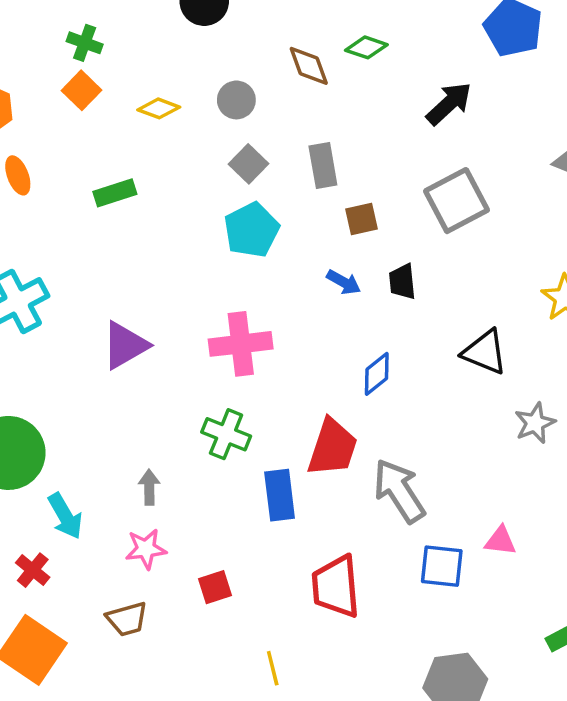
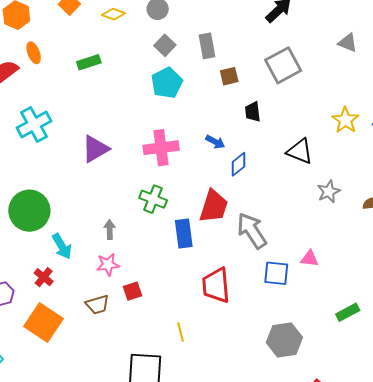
blue arrow: (344, 282) -> (215, 142), moved
red square: (215, 587) -> (133, 291), moved

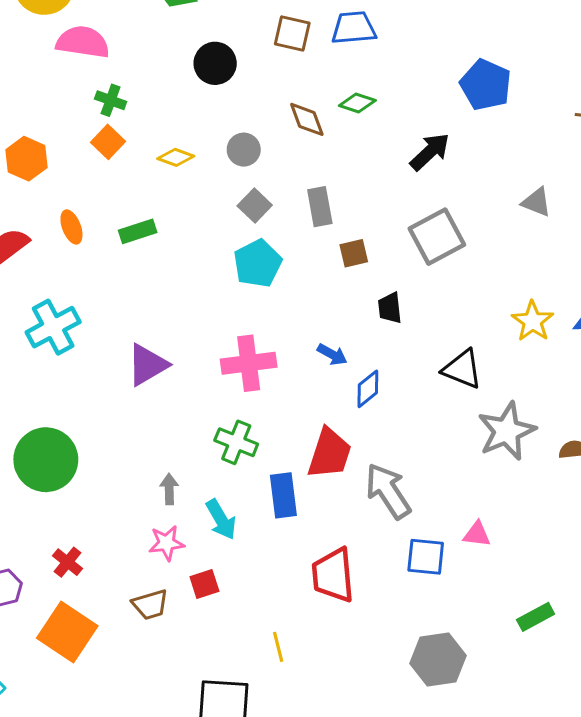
orange ellipse: (34, 53) -> (71, 227), moved
gray star: (329, 192) -> (507, 431), size x1.6
cyan arrow: (62, 246) -> (221, 519), moved

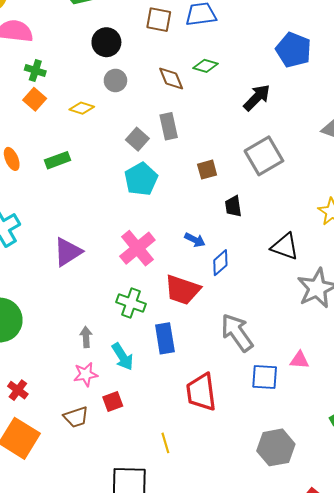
gray circle: (244, 150) -> (115, 80), moved
gray rectangle: (320, 207) -> (169, 126), moved
pink cross: (249, 363) -> (137, 248), turned -30
red trapezoid: (329, 453) -> (182, 290), moved, turned 93

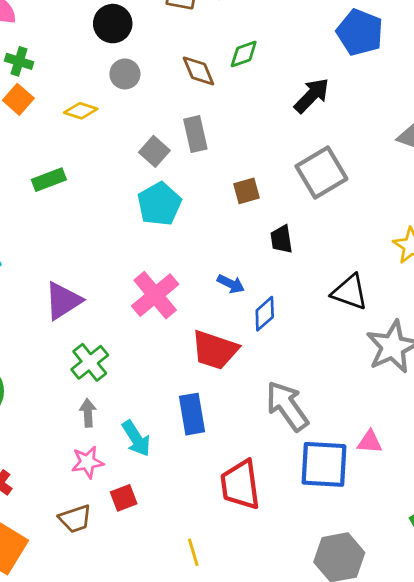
green diamond: (205, 66) -> (244, 54), turned -35
green cross: (131, 303) -> (90, 362), moved, turned 32
blue square: (265, 377) -> (324, 464), size x1.4

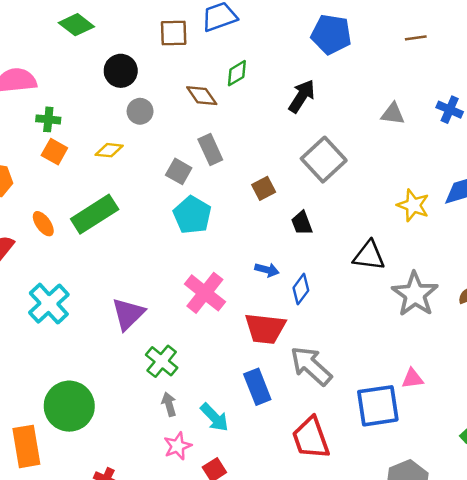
green rectangle: (49, 180) -> (95, 214), size x1.6
gray arrow: (287, 406) -> (311, 366), moved

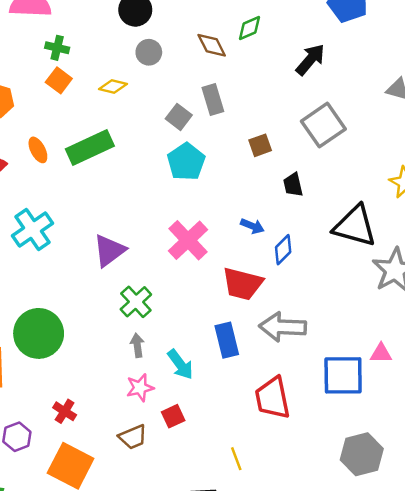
black triangle: (369, 256) -> (355, 226), size x1.4
gray arrow: (311, 366) -> (283, 327), turned -48

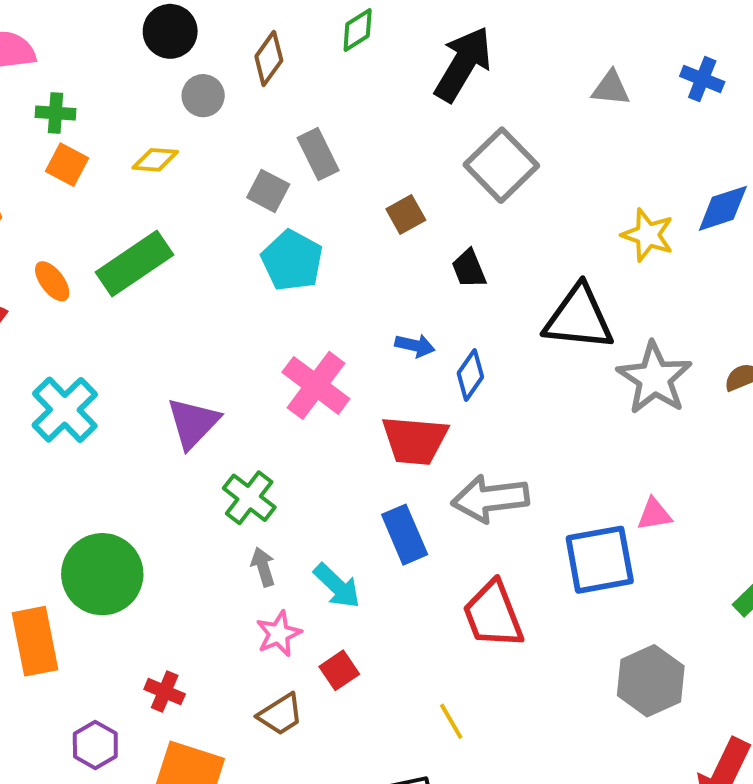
brown diamond: (212, 45) -> (269, 59), moved, turned 72
black arrow: (310, 60) -> (463, 64), size x1.4

